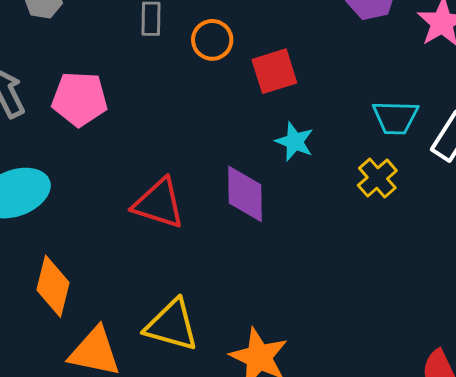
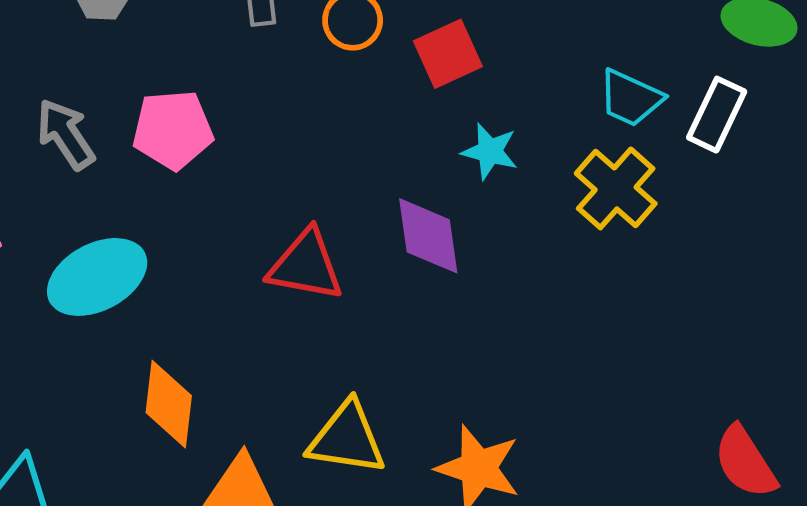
cyan trapezoid: (395, 117) -> (631, 98), turned 30
yellow cross: (377, 178) -> (616, 188), size x1.4

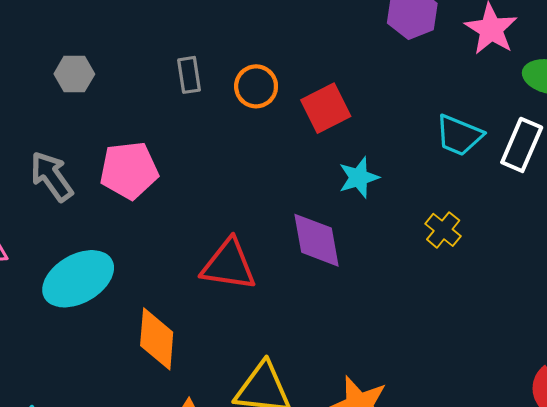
cyan star: (490, 151) -> (359, 178), turned -30
yellow cross: (616, 188) -> (443, 230), moved, size x0.6
orange diamond: (169, 404) -> (157, 339), moved

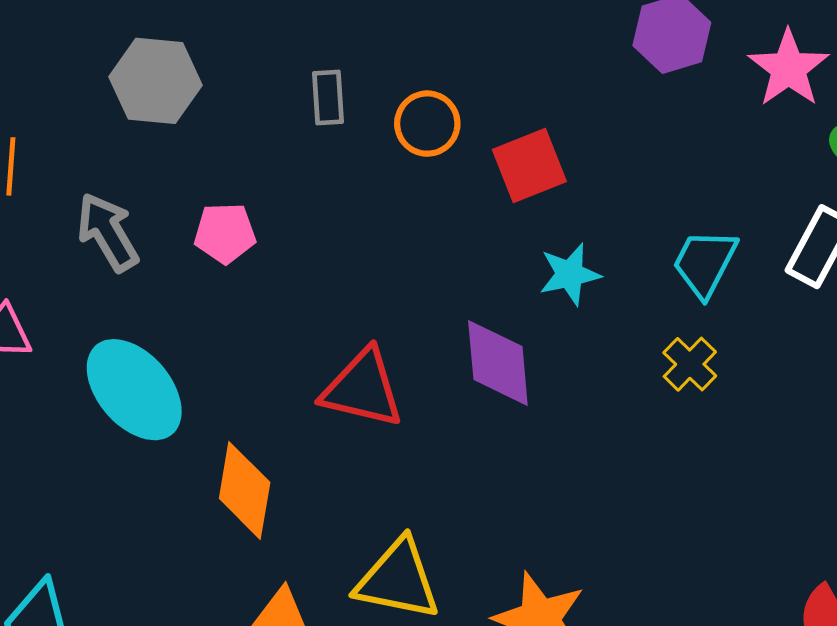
gray hexagon: (74, 74) -> (155, 81), size x1.5
cyan trapezoid: (459, 135) -> (705, 263), moved, turned 90
pink pentagon: (129, 170) -> (225, 233), size x0.7
cyan ellipse: (78, 279) -> (134, 390), turned 74

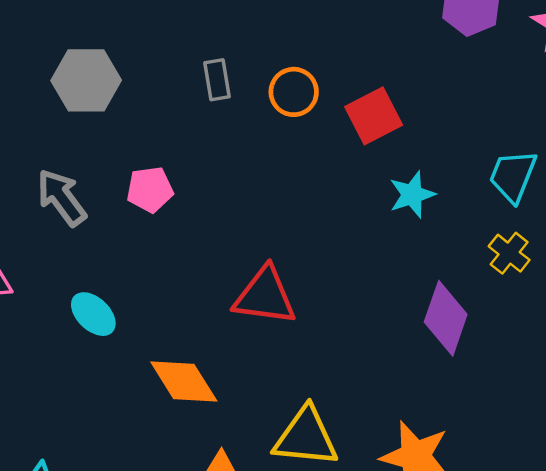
purple diamond: (498, 363) -> (446, 318), moved, turned 30
cyan ellipse: (134, 390) -> (93, 314), size x0.6
orange diamond: (245, 490) -> (184, 382), turned -36

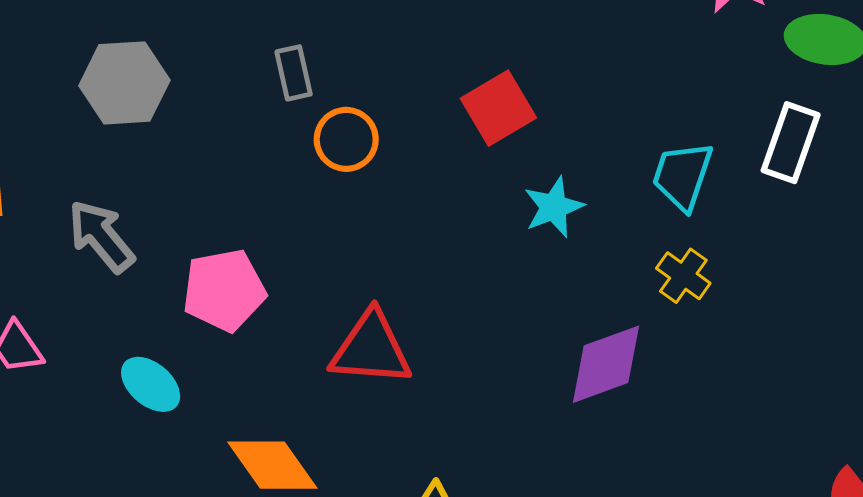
orange circle: (294, 92) -> (346, 139), moved
pink pentagon: (150, 190) -> (224, 290), moved, size x1.4
purple diamond: (446, 318) -> (606, 364), turned 54

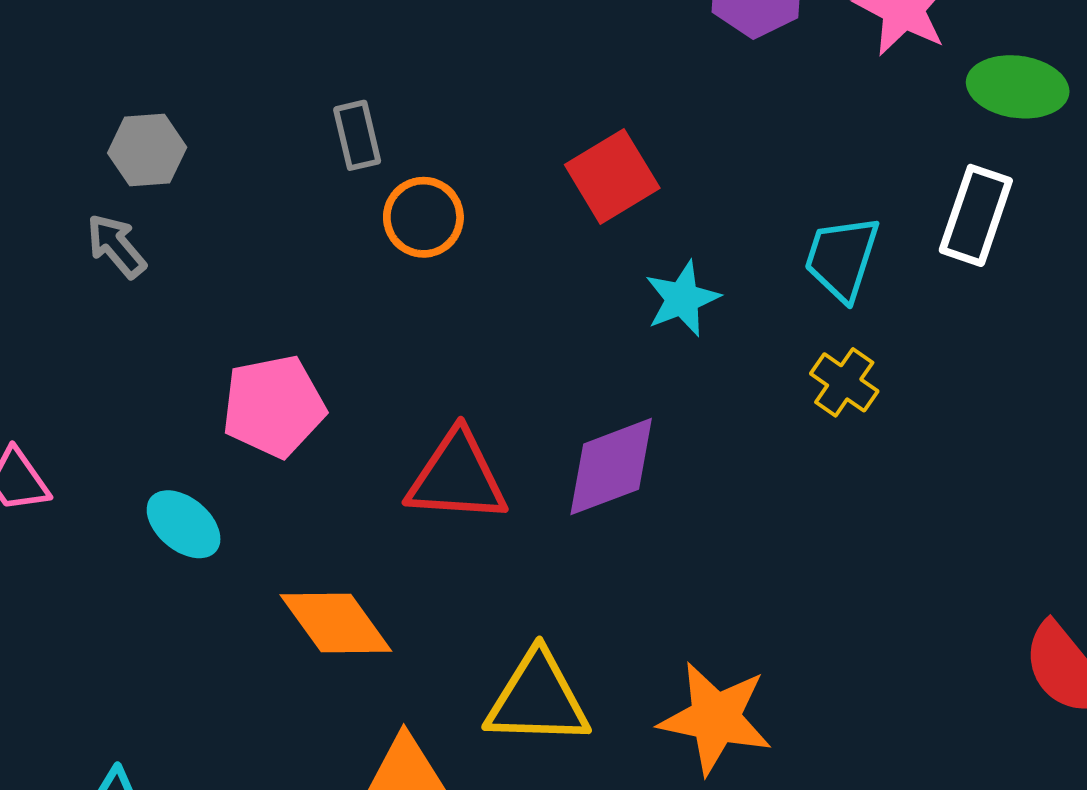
gray hexagon: (124, 83) -> (147, 150), size x0.7
gray arrow: (101, 236) -> (116, 246), moved, size x0.7
purple diamond: (606, 364) -> (611, 467), moved

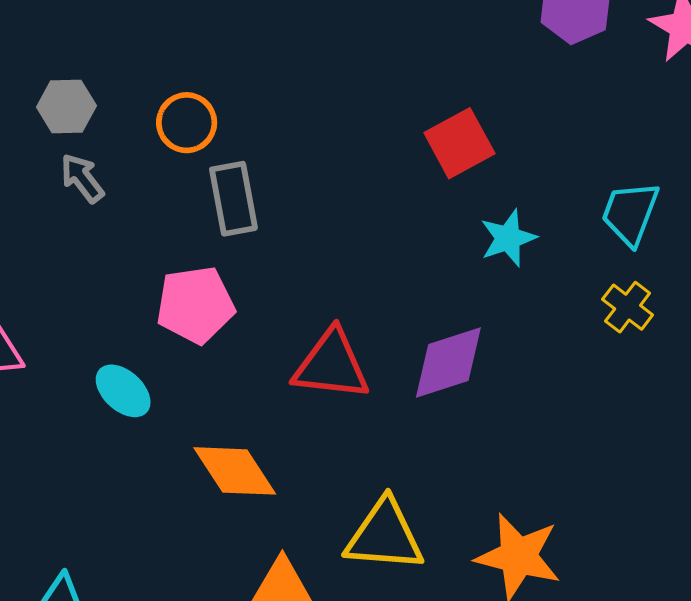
gray rectangle: (357, 135) -> (233, 199), moved, size x1.4
gray hexagon: (147, 150) -> (66, 106), moved
orange circle: (423, 217) -> (187, 123), moved

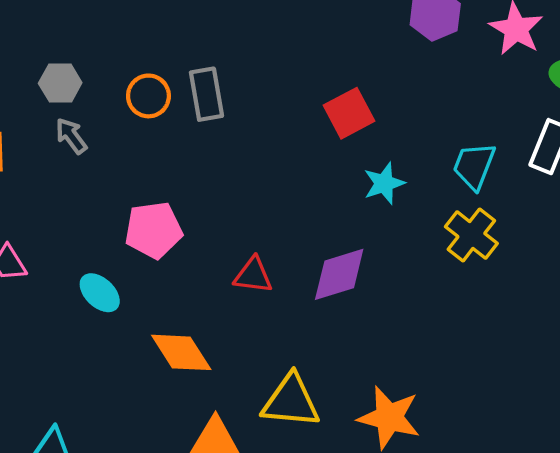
gray rectangle: (233, 199) -> (206, 94), moved
yellow cross: (628, 307) -> (471, 235), size x1.4
red triangle: (331, 365) -> (253, 275), size x0.7

